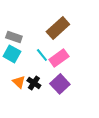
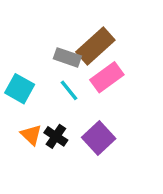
gray rectangle: (14, 37) -> (67, 57), moved
pink rectangle: (59, 58) -> (107, 77), moved

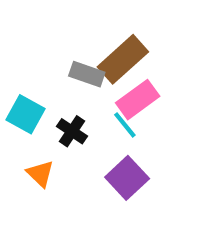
cyan line: (69, 90) -> (125, 125), moved
black cross: (56, 136) -> (72, 131), moved

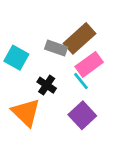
cyan square: (25, 114) -> (16, 58), moved
orange triangle: (40, 174) -> (26, 113), size x1.6

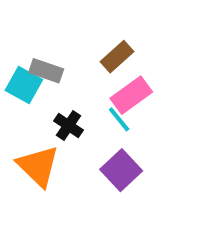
brown rectangle: (80, 38) -> (117, 57), size x0.7
gray rectangle: (56, 48) -> (46, 71), moved

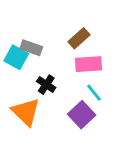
pink rectangle: (131, 95) -> (89, 64), turned 32
cyan line: (119, 119) -> (94, 93), moved

